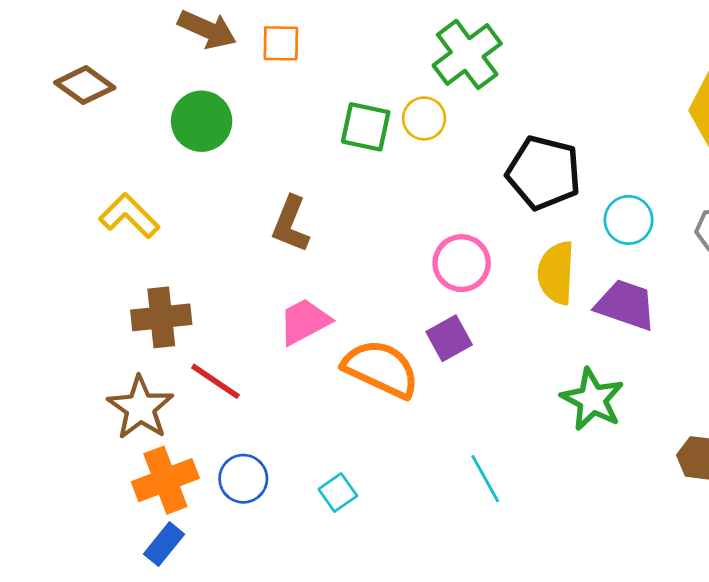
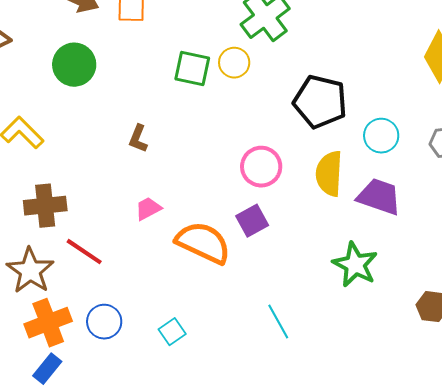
brown L-shape: (291, 224) -> (138, 139), size x0.7
pink trapezoid: (304, 322) -> (148, 209), size x0.7

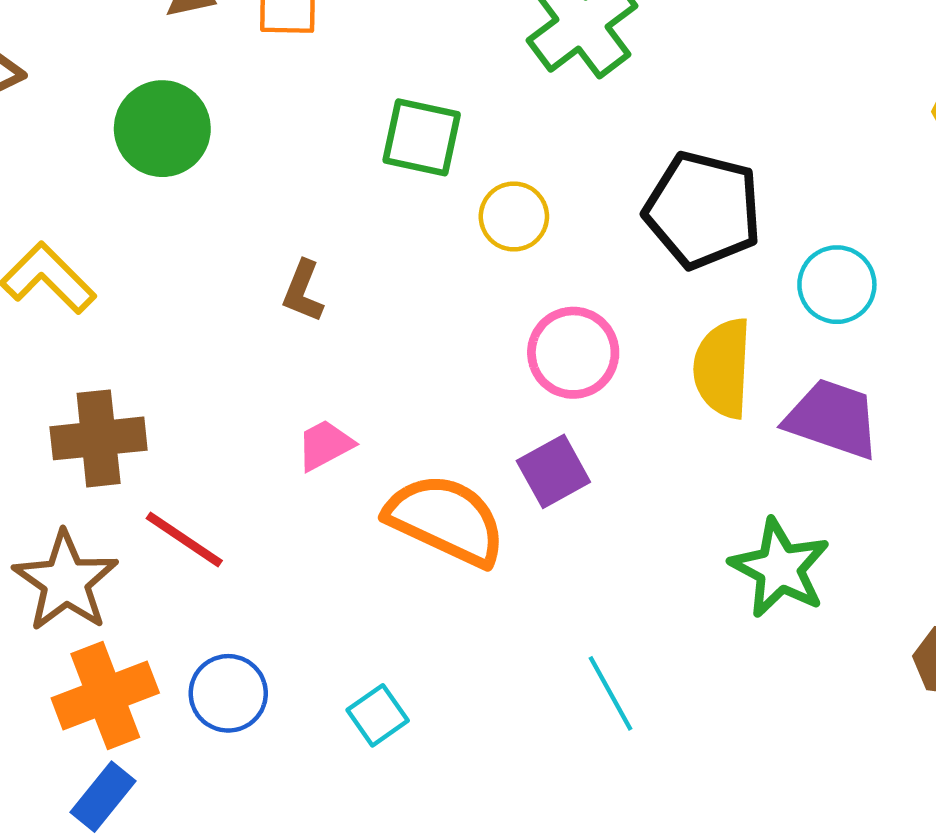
yellow circle: (234, 63) -> (514, 216), moved

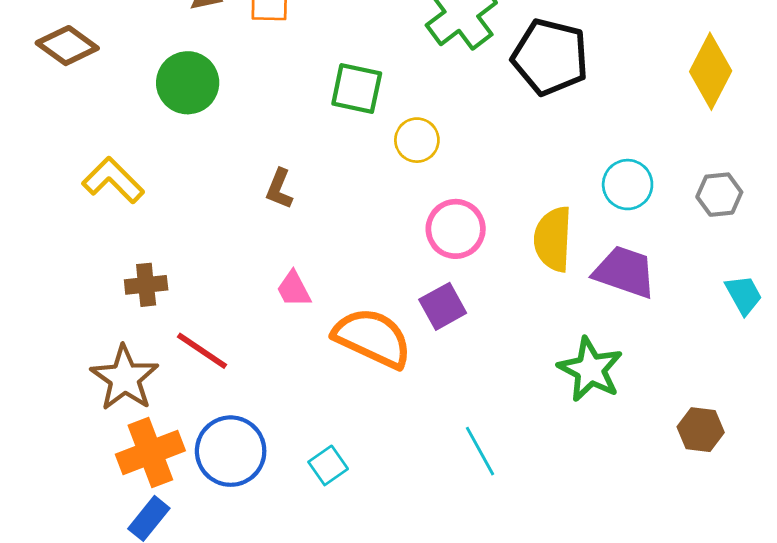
black pentagon: (703, 210) -> (550, 57), moved
brown cross: (99, 438) -> (146, 285), size x0.7
pink trapezoid: (325, 445) -> (294, 289), turned -90
blue circle: (228, 693) -> (231, 451), size x1.4

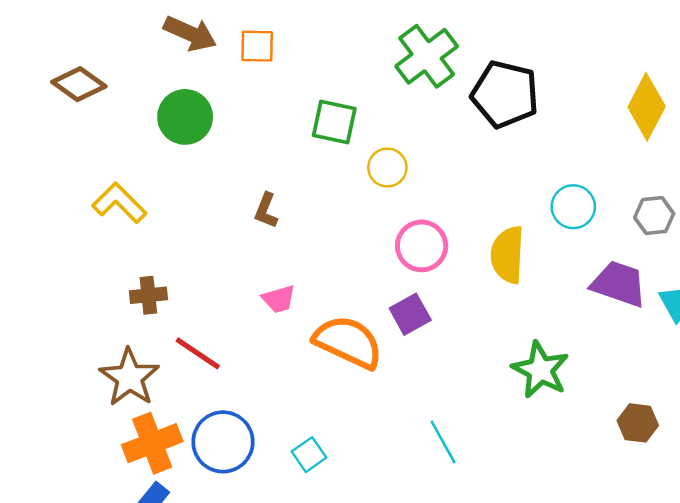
purple trapezoid: (625, 272) -> (619, 284), moved
pink trapezoid: (294, 289) -> (279, 299), turned -78

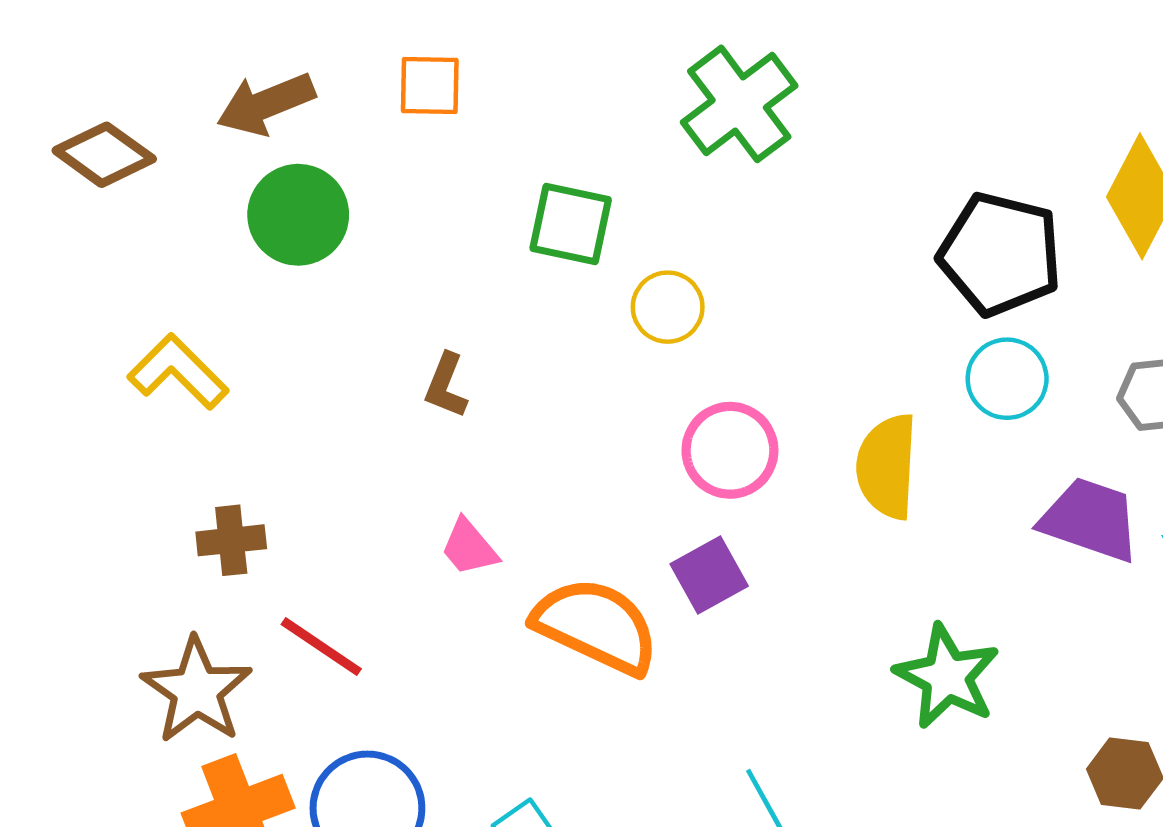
brown arrow: (190, 33) -> (266, 104), moved, turned 134
black pentagon: (505, 94) -> (1000, 254), moved
pink trapezoid: (279, 299) -> (469, 547), turned 66

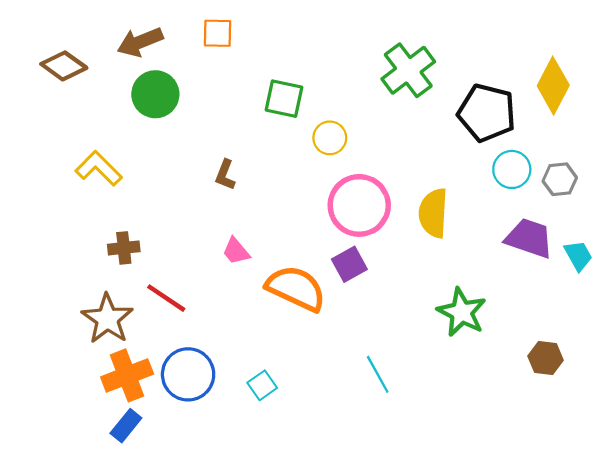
green cross: (739, 104) -> (408, 70), moved
cyan circle: (1007, 379) -> (512, 169), moved
pink circle: (730, 450) -> (359, 205), size x1.4

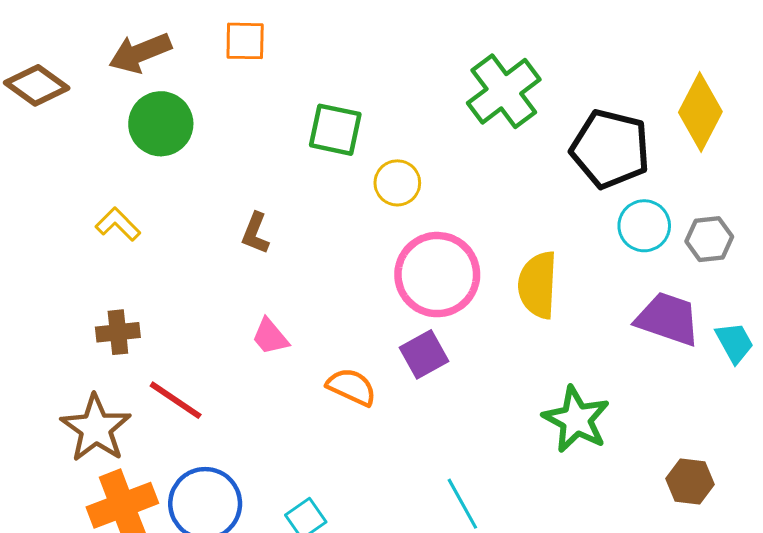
yellow L-shape: (99, 168) -> (118, 224), moved, size x0.7
orange semicircle: (296, 288) -> (352, 387), size x0.6

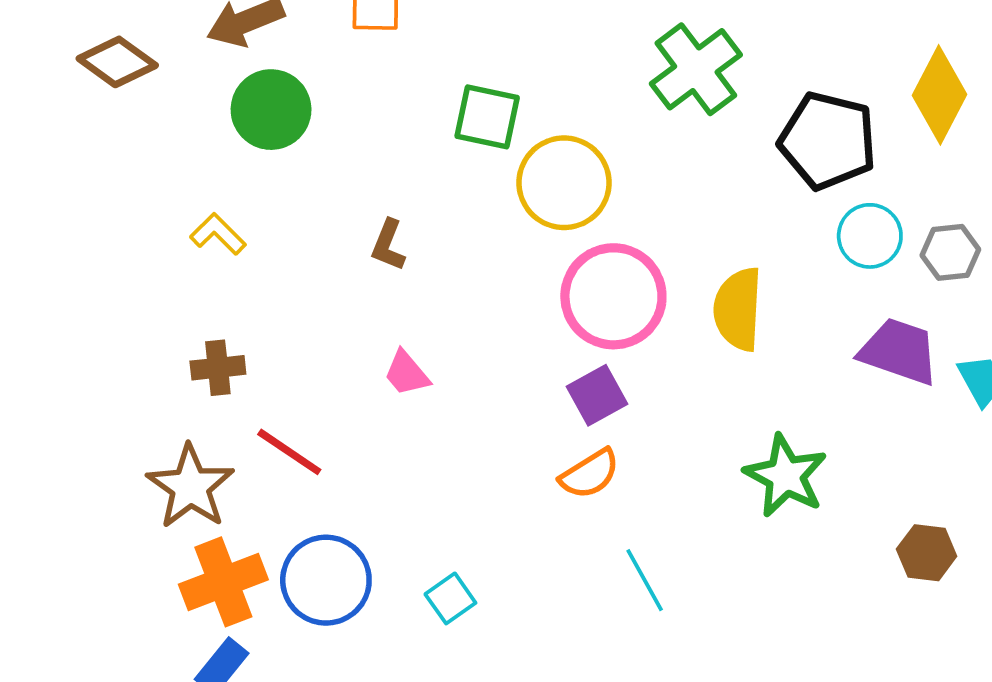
yellow circle: (397, 183) -> (564, 183), size x1.6
orange semicircle: (352, 387) -> (590, 474), moved, turned 123

